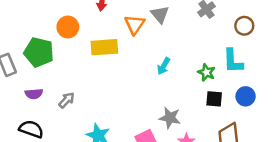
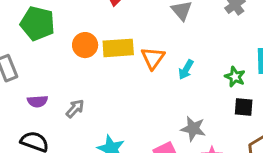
orange triangle: (135, 24) -> (153, 58), moved
orange circle: (68, 27) -> (85, 45), moved
green pentagon: (39, 52) -> (37, 23), moved

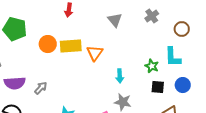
cyan arrow: (186, 70) -> (120, 76), moved, turned -32
purple semicircle: (37, 101) -> (15, 83), size x1.5

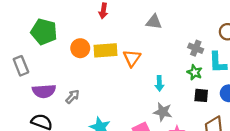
gray cross: (152, 16) -> (196, 48), moved, turned -32
gray triangle: (115, 20) -> (154, 22), turned -42

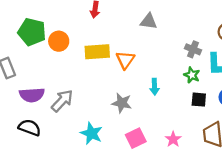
orange circle: (80, 48) -> (59, 41), moved
gray arrow: (73, 97) -> (62, 101), size x1.5
gray star: (163, 112) -> (122, 103), moved

